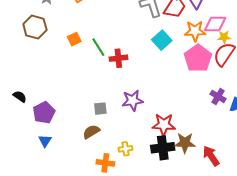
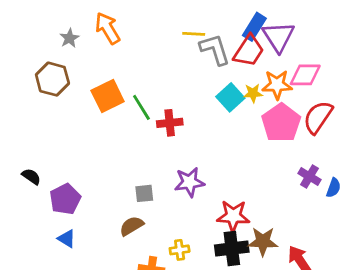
yellow star: (224, 37) -> (253, 93), moved
orange square: (74, 39) -> (108, 96), size x1.6
blue triangle: (45, 141) -> (67, 239), turned -32

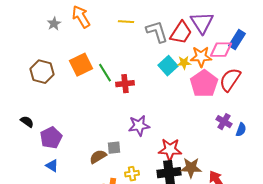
blue rectangle: (254, 27) -> (237, 40), moved
yellow line: (194, 34) -> (126, 22), moved
brown hexagon: (52, 79) -> (42, 72), moved
gray square: (144, 193) -> (114, 148), moved

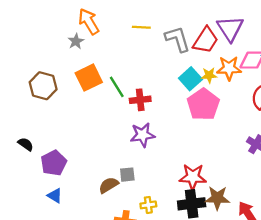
gray star: (54, 24) -> (76, 41), moved
pink pentagon: (204, 84) -> (203, 104), moved
purple star: (139, 126) -> (142, 135), moved

